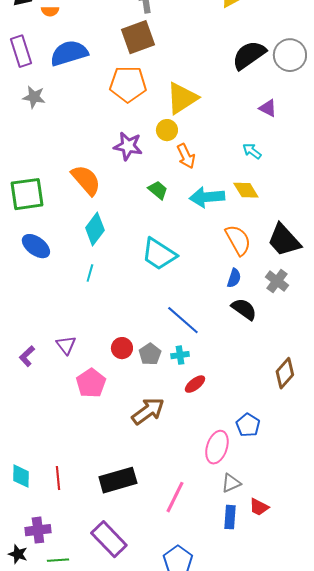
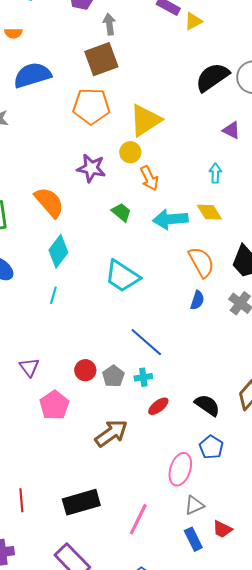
cyan arrow: (252, 151) -> (215, 173), turned 54
black semicircle: (244, 309) -> (207, 405), moved
blue rectangle: (230, 517) -> (193, 539), turned -30

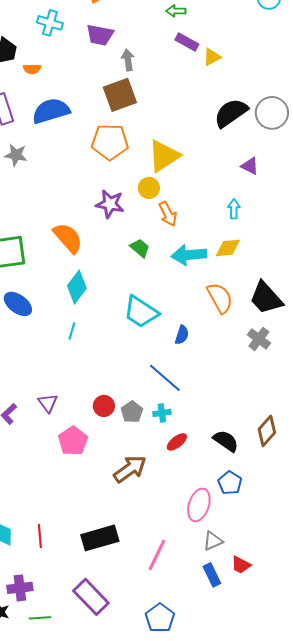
yellow diamond: (209, 212) -> (228, 248), turned -64
blue semicircle: (197, 300) -> (182, 335), moved

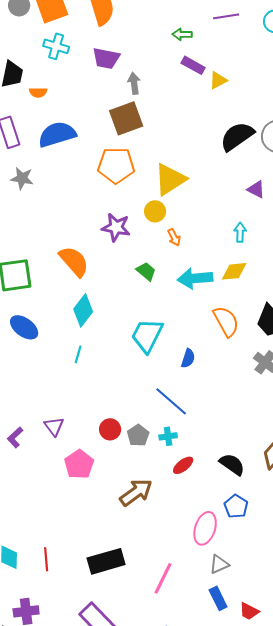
orange arrow: (168, 214) -> (174, 237), size x0.7
cyan trapezoid: (141, 312) -> (147, 335), turned 84
red trapezoid: (241, 565) -> (249, 611), moved

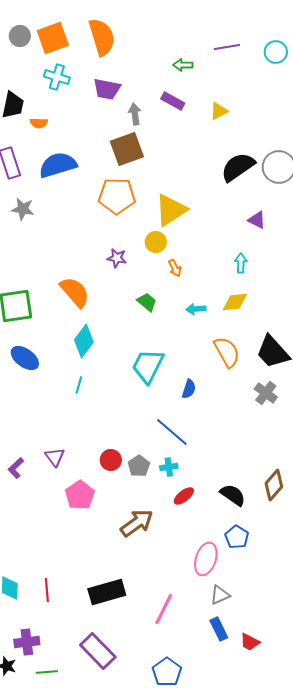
purple rectangle: (193, 65) -> (173, 101), moved
purple star: (116, 227) -> (117, 258), size x0.7
cyan arrow: (195, 278) -> (196, 309), size x0.6

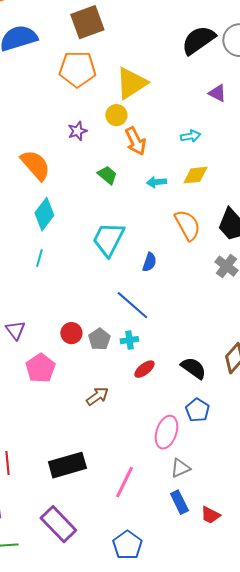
purple star: (117, 258) -> (77, 131), turned -30
cyan arrow: (241, 263) -> (190, 136), moved, turned 78
orange arrow: (175, 268) -> (135, 141), size x1.6
brown arrow: (137, 523) -> (97, 396), size x0.7

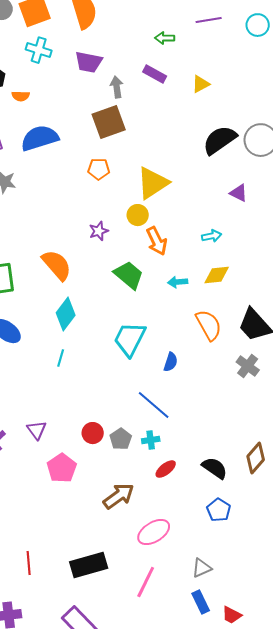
orange pentagon: (77, 69) -> (99, 169), size x0.6
green trapezoid: (107, 175) -> (129, 275), size x1.5
brown arrow: (97, 396) -> (119, 496), size x1.4
pink ellipse: (166, 432) -> (154, 532), moved, turned 40

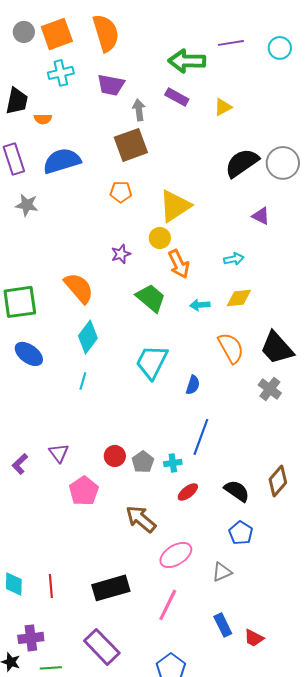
green arrow: (165, 38) -> (187, 61), size x1.8
cyan cross: (39, 50) -> (61, 73), turned -30
blue line: (154, 405) -> (201, 437), moved, turned 69
brown arrow: (119, 496) -> (141, 519), turned -104
gray triangle: (202, 568) -> (222, 572), moved

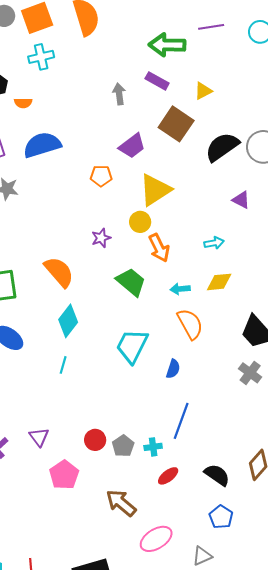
purple trapezoid: (111, 85) -> (132, 146), moved, turned -48
brown square: (131, 145) -> (176, 124), moved, turned -36
orange semicircle: (231, 348) -> (190, 324), moved

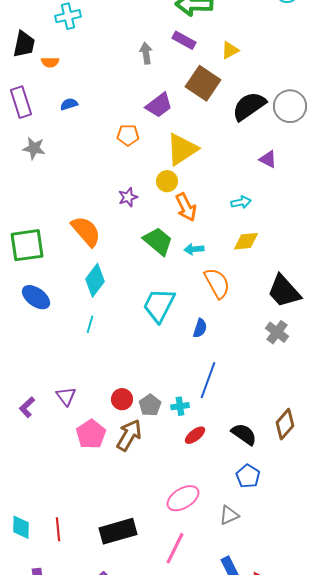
blue semicircle: (42, 145) -> (69, 104), size x0.5
cyan arrow: (180, 289) -> (194, 249), moved
brown arrow: (121, 503) -> (129, 435), moved, turned 80

